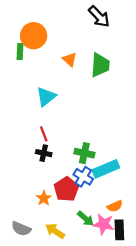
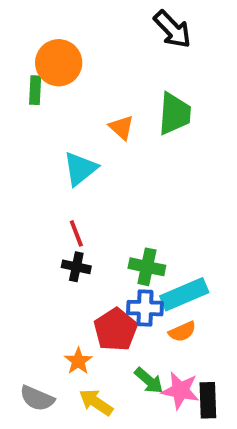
orange triangle: (70, 59) -> (121, 127), moved
blue cross: (83, 177) -> (145, 308), turned -30
orange star: (44, 198) -> (78, 361), moved
orange semicircle: (115, 206) -> (182, 332), moved

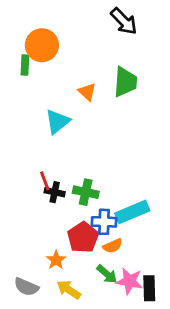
red line: (76, 233) -> (45, 181), moved
green cross: (147, 267) -> (86, 192), moved
orange semicircle: (182, 332) -> (113, 246), moved

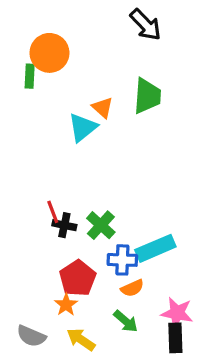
cyan triangle: (57, 122) -> (83, 127), moved
green cross: (86, 192) -> (101, 225), turned 30
red pentagon: (83, 237) -> (78, 278), moved
pink star: (130, 281) -> (177, 313), moved

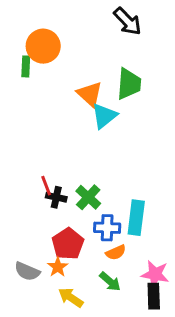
orange triangle: (102, 108) -> (90, 94), size x1.4
cyan triangle: (83, 127) -> (104, 116), moved
cyan rectangle: (155, 248) -> (136, 218), turned -60
gray semicircle: (31, 336) -> (27, 271), moved

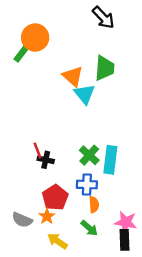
green rectangle: (26, 66) -> (21, 54), turned 35
cyan triangle: (104, 116) -> (85, 94), turned -30
green cross: (88, 197) -> (89, 155), moved
cyan rectangle: (136, 218) -> (110, 160), moved
orange semicircle: (116, 252) -> (94, 205), turned -70

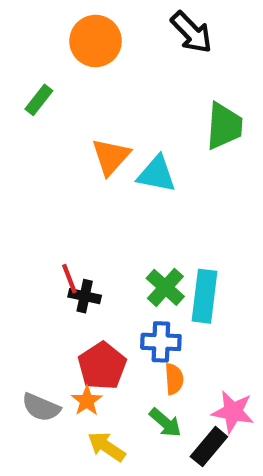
orange circle: (35, 38) -> (96, 41), moved
green trapezoid: (105, 68) -> (224, 126), moved
orange triangle: (73, 76) -> (111, 157), moved, turned 30
cyan triangle: (85, 94) -> (157, 174), turned -40
black rectangle: (125, 240) -> (209, 447), moved, turned 42

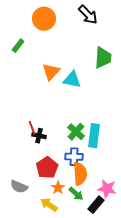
orange semicircle: (174, 379) -> (80, 174), size x1.6
orange star: (87, 401) -> (58, 188), moved

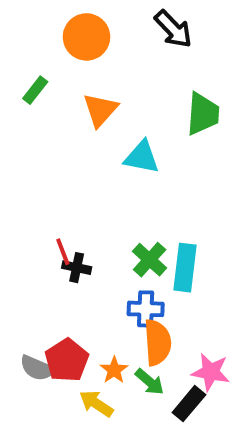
orange triangle: (51, 72) -> (100, 110), moved
red pentagon: (47, 168) -> (67, 360), moved

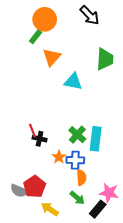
green rectangle: (35, 90) -> (35, 37), moved
orange semicircle: (157, 342) -> (81, 177), size x0.7
orange star: (114, 370) -> (59, 157), moved

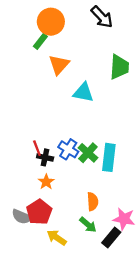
orange star: (59, 157) -> (46, 182), moved
blue cross: (75, 160) -> (68, 149), moved, turned 30

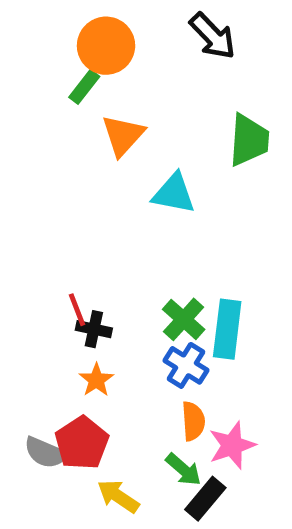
blue cross: (68, 149) -> (186, 365), moved
pink star: (124, 219) -> (232, 445), moved, turned -30
black rectangle: (111, 238) -> (205, 499), moved

